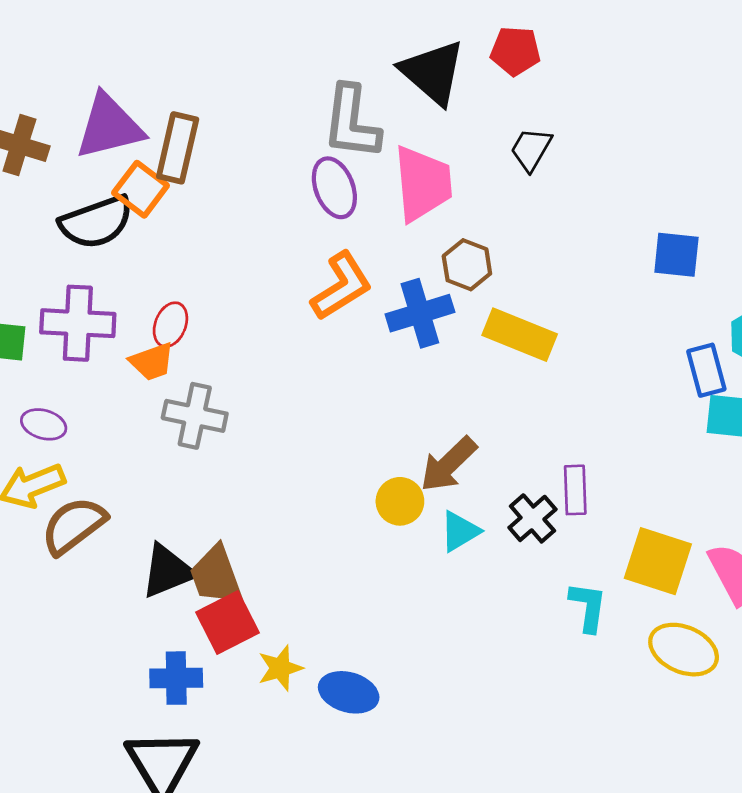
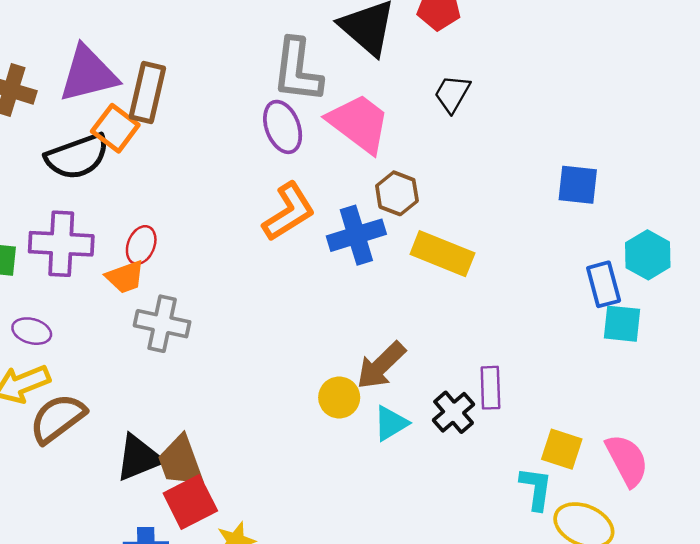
pink trapezoid: (423, 184) -> (359, 123), turned -48
yellow square: (658, 561) -> (562, 449), size x0.7
cyan L-shape: (588, 607) -> (536, 488), moved

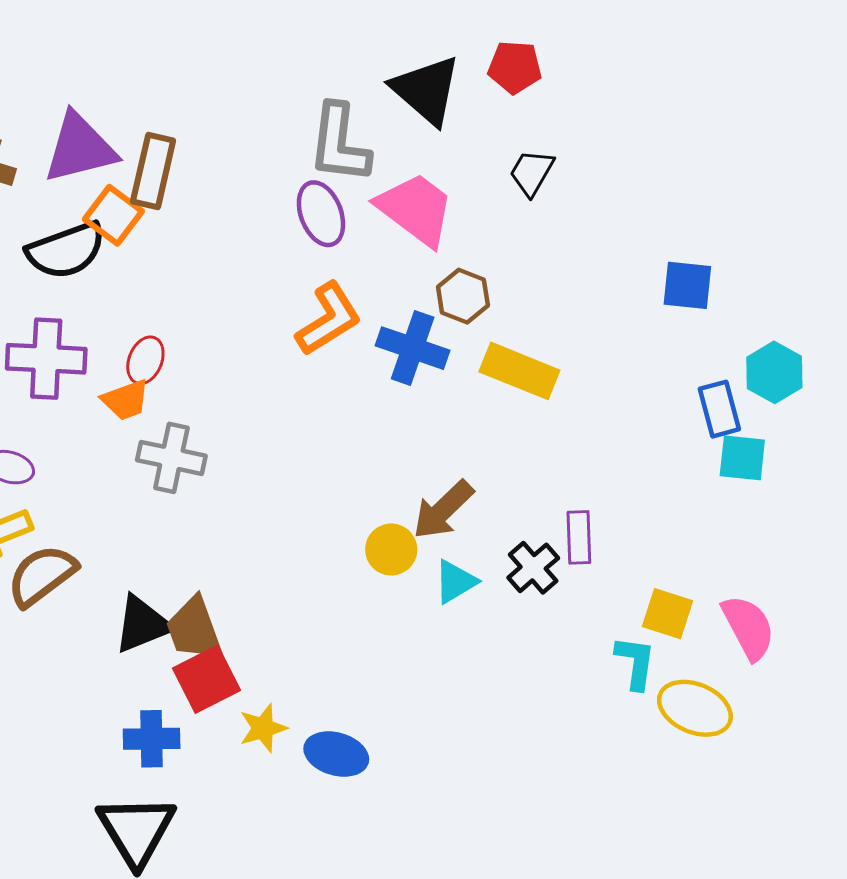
blue cross: (356, 235) -> (413, 348), turned 36

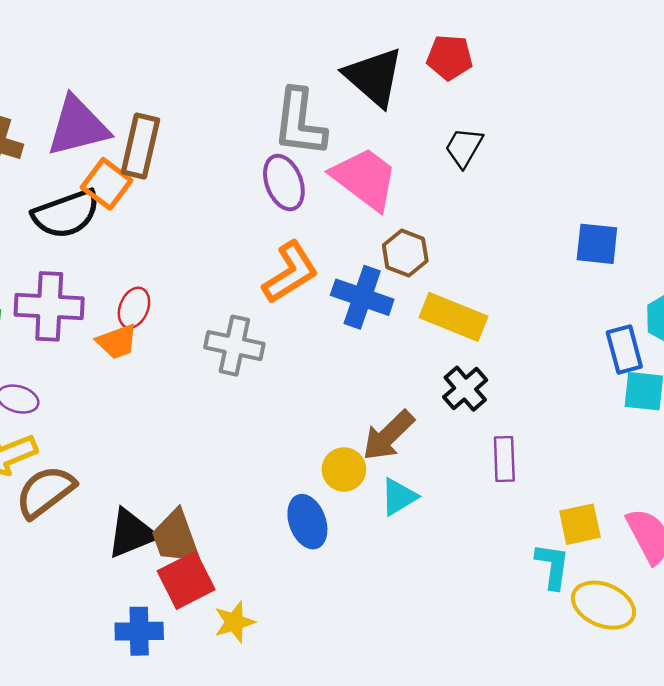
gray cross: (171, 458) -> (234, 346), moved
black cross: (533, 568) -> (465, 389), moved
yellow square: (667, 614) -> (580, 524), turned -30
blue ellipse: (336, 754) -> (307, 522), moved, turned 54

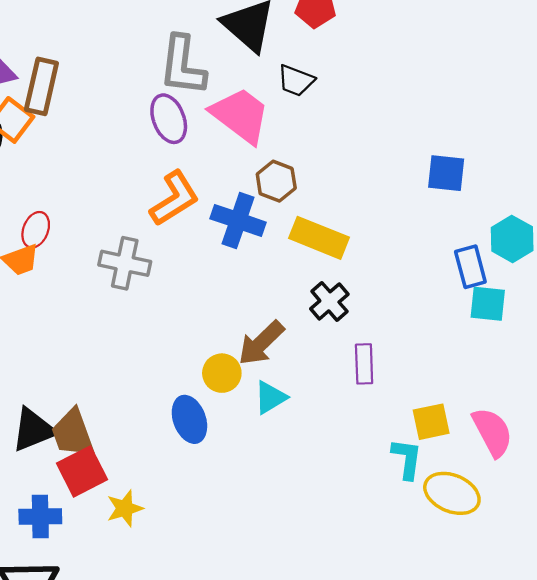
black trapezoid: (464, 147) -> (296, 81), moved, turned -99

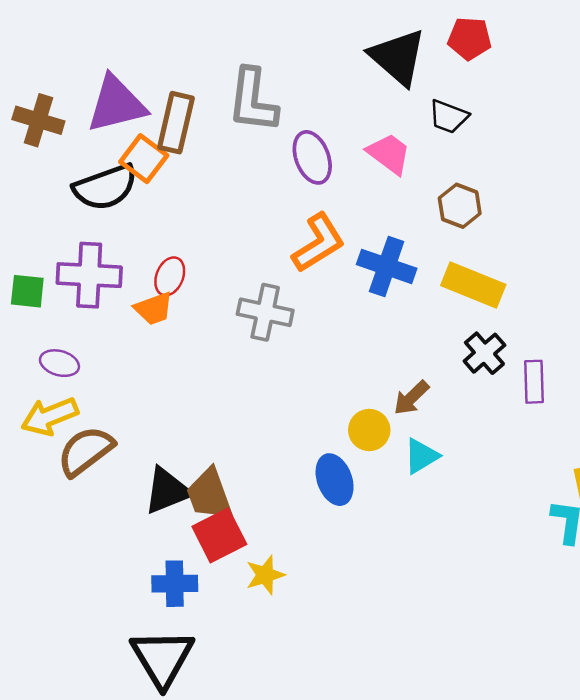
gray L-shape: (183, 66) -> (253, 100), moved
pink trapezoid: (240, 115) -> (389, 154), size x0.7
brown hexagon: (276, 181) -> (460, 206), moved
brown arrow: (261, 343) -> (411, 398), size x0.7
purple rectangle: (364, 364) -> (534, 382), moved

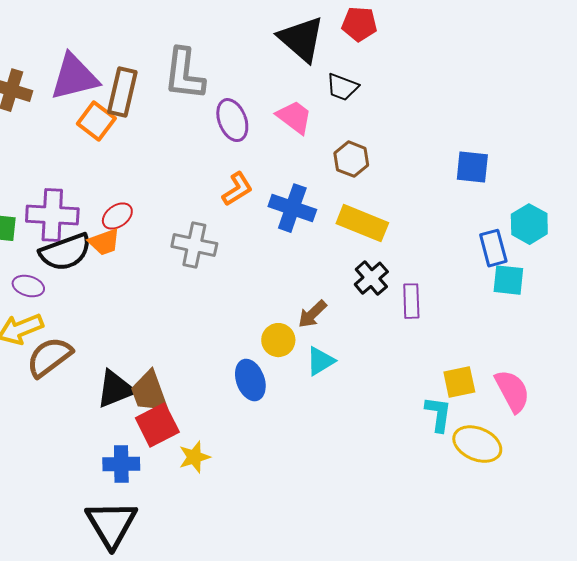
black semicircle: (105, 187) -> (65, 252), moved
orange L-shape: (318, 243) -> (237, 189), size x0.7
red ellipse: (170, 276) -> (117, 216), turned 32

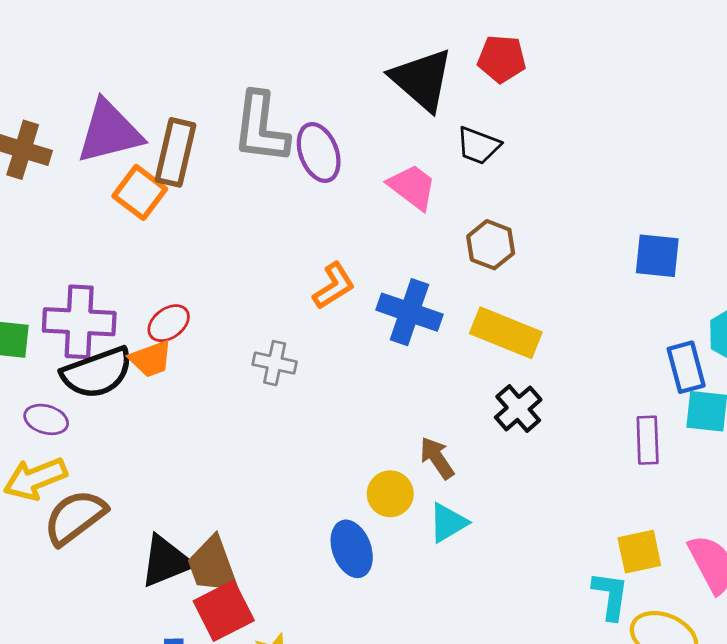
purple ellipse: (232, 120) -> (319, 152), moved
gray cross: (194, 245) -> (275, 363), size x0.7
purple rectangle: (411, 301) -> (648, 440), moved
brown arrow: (312, 314) -> (437, 458), turned 100

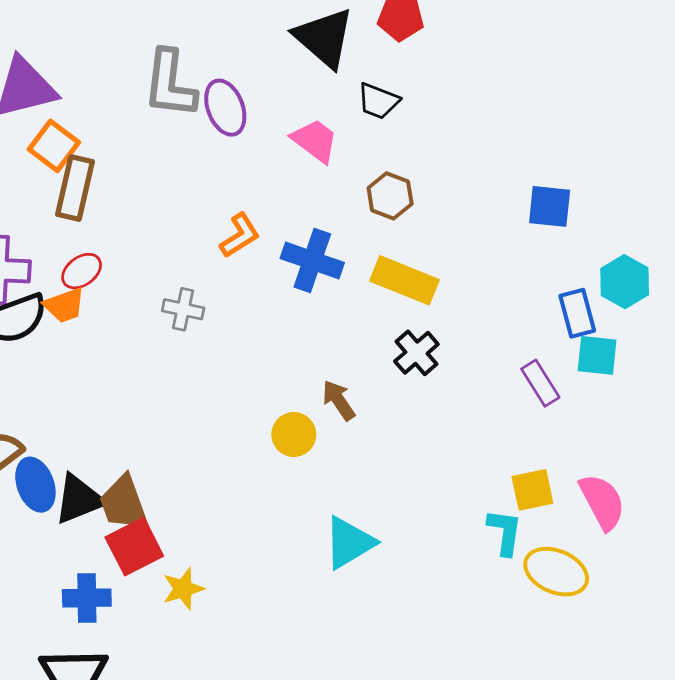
brown rectangle: (175, 152) -> (75, 188), moved
purple rectangle: (648, 440) -> (540, 383), turned -30
cyan triangle: (448, 523) -> (349, 543), moved, size x1.4
blue ellipse: (352, 549) -> (35, 485), moved

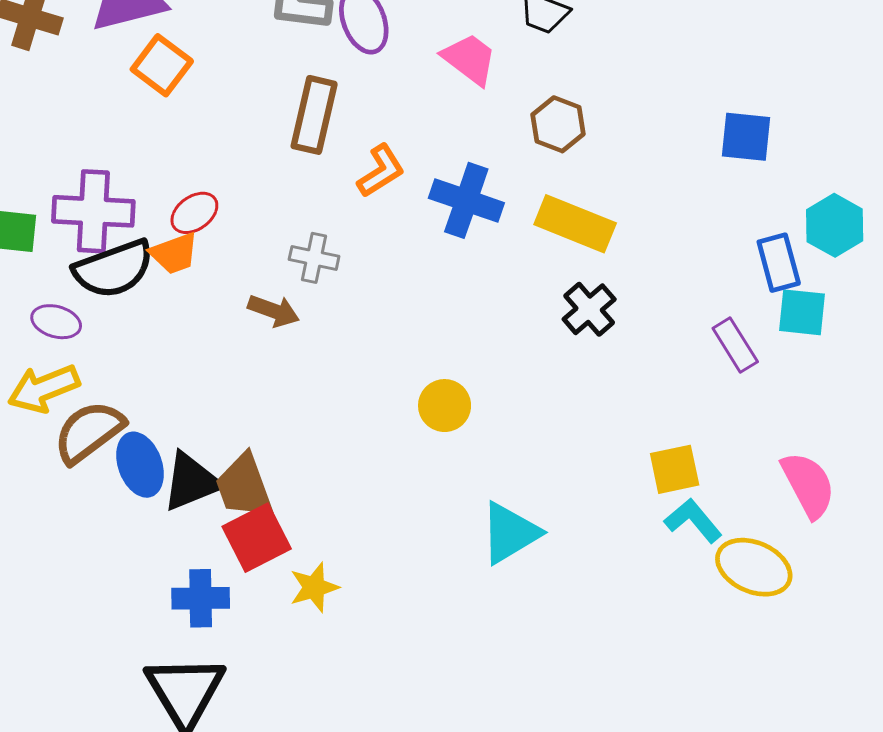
brown rectangle: (75, 188) -> (314, 115), moved
brown arrow: (339, 400) -> (274, 311), moved, turned 144
yellow square: (532, 490) -> (675, 469), moved
cyan L-shape: (505, 532) -> (693, 521), turned -48

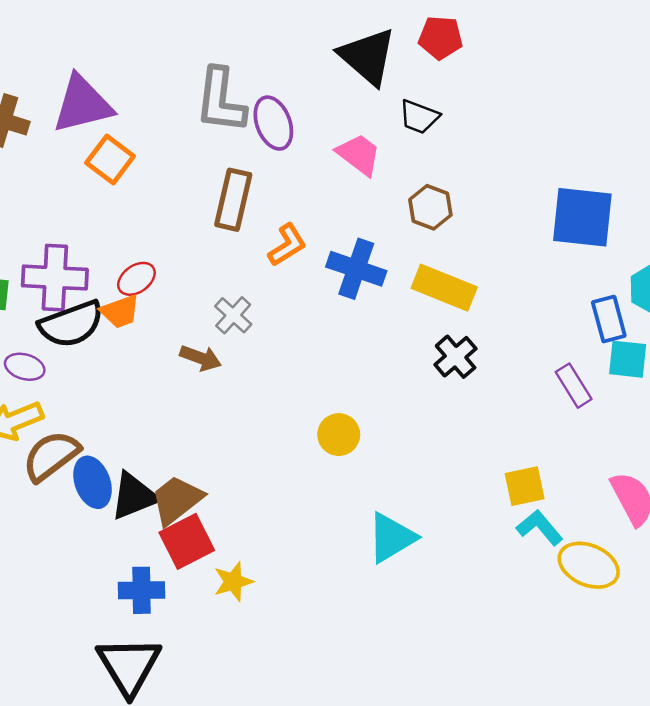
blue square: (746, 137) -> (582, 217), size x1.5
gray cross: (314, 258) -> (233, 315), turned 30
brown trapezoid: (244, 486) -> (177, 500), turned 72

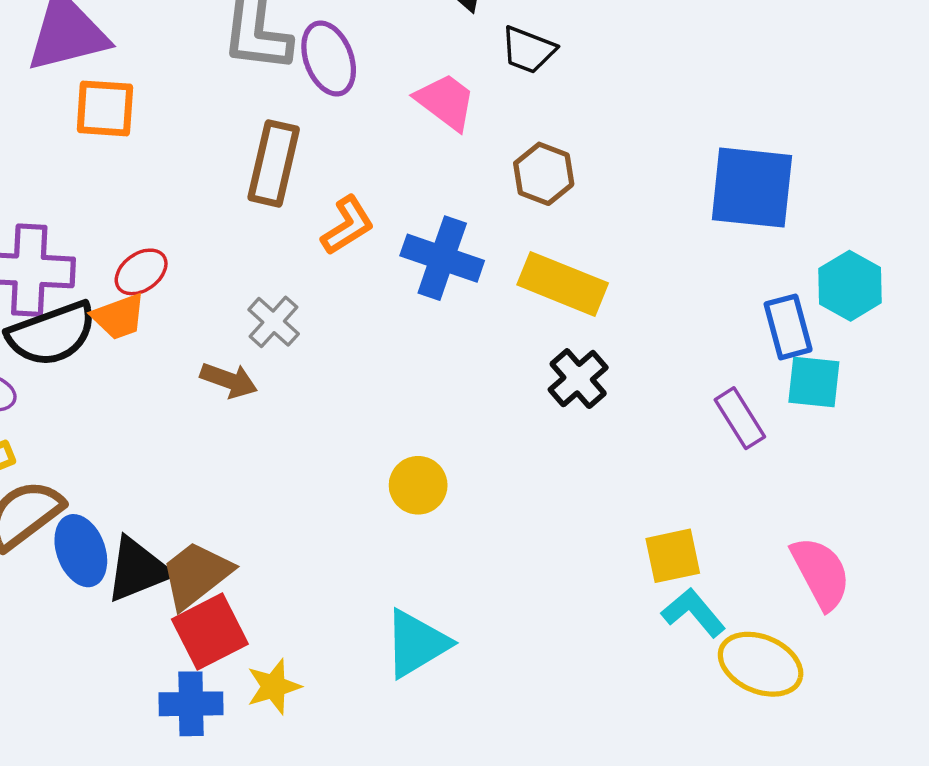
orange square: (110, 159) -> (105, 108), turned -33
cyan triangle: (391, 538) -> (416, 644), moved
blue cross: (141, 590) -> (191, 704), moved

